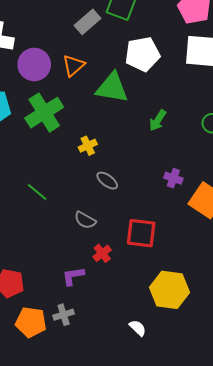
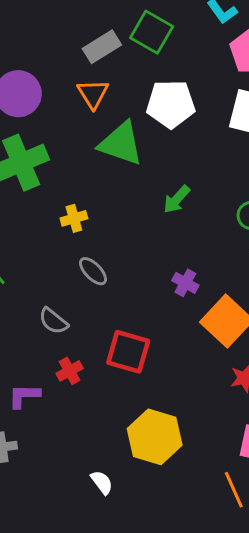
orange triangle: (74, 65) -> (93, 94), moved, turned -30

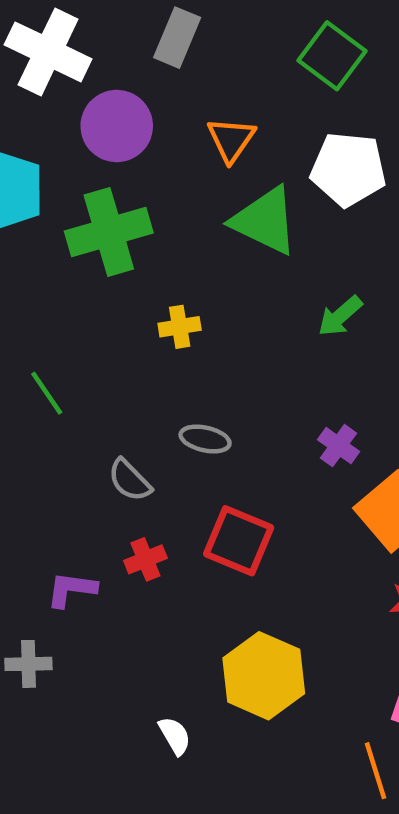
gray rectangle: (102, 47) -> (177, 38), moved, turned -42
gray ellipse: (93, 271) -> (205, 439), moved, turned -40

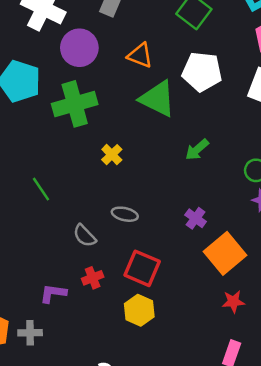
orange triangle: (231, 139) -> (140, 55), turned -44
yellow cross: (180, 327) -> (112, 155), turned -36
yellow hexagon: (264, 676) -> (139, 310), moved, size x0.7

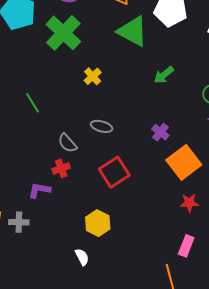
green cross: (75, 104) -> (63, 33), turned -33
red square: (142, 268) -> (114, 172), turned 32
red cross: (93, 278) -> (61, 168), moved
yellow hexagon: (139, 310) -> (98, 223), moved

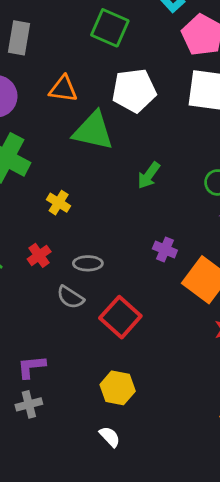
gray semicircle: (67, 143) -> (70, 297), moved
red cross: (61, 168) -> (39, 255), moved
gray cross: (19, 222) -> (29, 404), moved

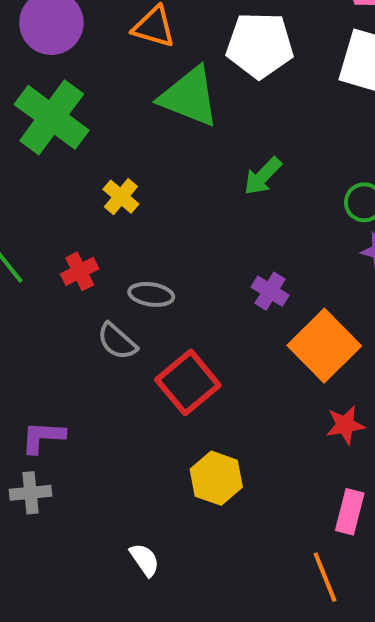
yellow hexagon: (118, 388) -> (216, 478), moved

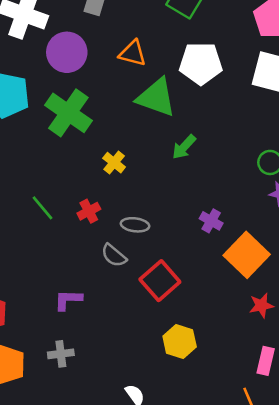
green arrow: (263, 176) -> (184, 147), moved
purple L-shape: (43, 437) -> (68, 300), moved

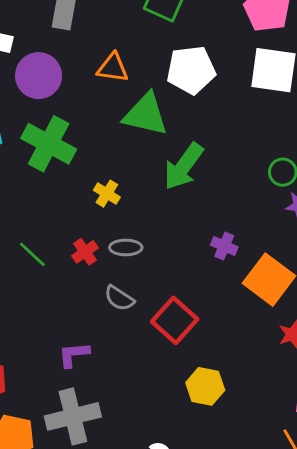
green arrow: (184, 147) -> (183, 166), size x1.6
gray ellipse: (135, 225) -> (126, 247), moved
gray cross: (61, 354) -> (73, 416), size x1.8

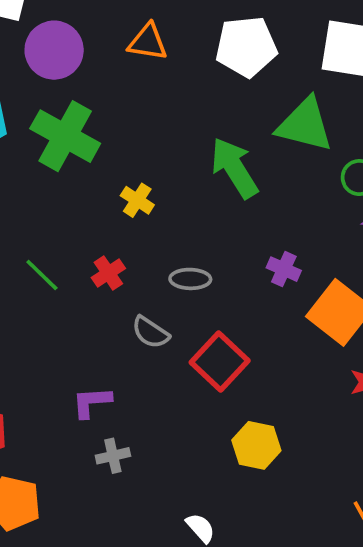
green triangle: (146, 114) -> (305, 125), moved
green arrow: (183, 166) -> (234, 168), turned 111
gray ellipse: (126, 247) -> (190, 279), moved
gray cross: (73, 416) -> (113, 456), moved, size x0.5

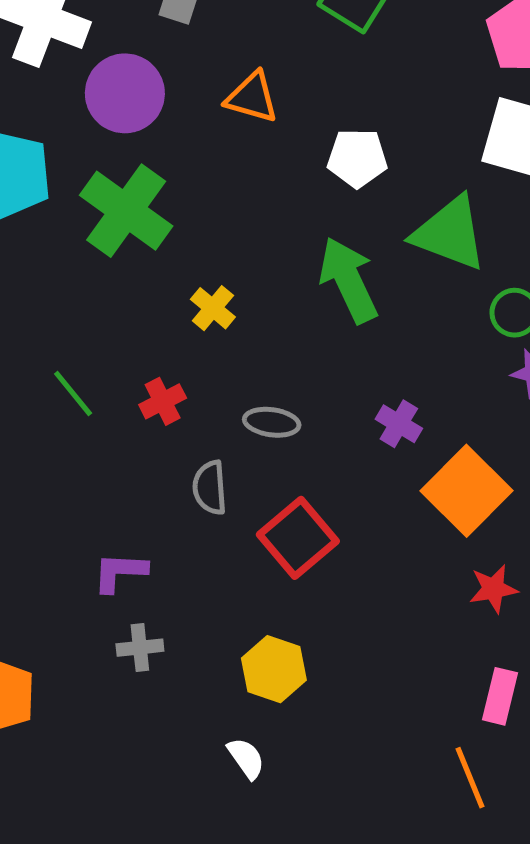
white pentagon: (246, 47) -> (357, 158), moved, size x0.7
gray semicircle: (150, 332) -> (210, 488), turned 45
yellow hexagon: (256, 445) -> (274, 669), moved

